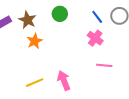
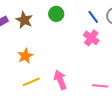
orange star: (35, 41) -> (25, 56), moved
pink line: (104, 65) -> (100, 86), moved

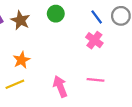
yellow line: (31, 82) -> (15, 84), moved
pink line: (100, 86) -> (96, 80), moved

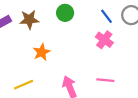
brown star: (20, 20) -> (29, 20), turned -30
orange star: (22, 60) -> (42, 52), moved

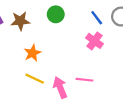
pink line: (105, 80) -> (85, 80), moved
yellow line: (24, 85) -> (35, 79), moved, turned 48

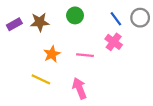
yellow line: (35, 79) -> (41, 79), moved
pink line: (85, 80) -> (85, 55), moved

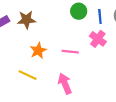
green circle: (75, 15) -> (79, 11), moved
blue line: (116, 19) -> (100, 16), turned 32

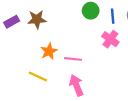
pink line: (70, 52) -> (73, 59), moved

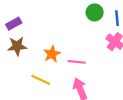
brown star: (37, 19) -> (17, 46), moved

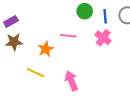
pink line: (77, 62) -> (68, 36), moved

